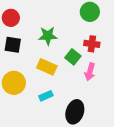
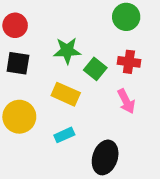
green square: (73, 57) -> (95, 69), moved
pink arrow: (90, 72) -> (126, 101), turned -42

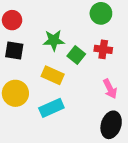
pink arrow: (126, 101) -> (110, 89), moved
cyan rectangle: (64, 135) -> (51, 108), size x1.5
black ellipse: (105, 157) -> (111, 125), moved

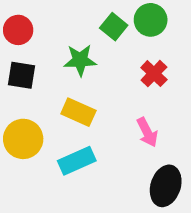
red cross: (103, 49) -> (154, 74), turned 36
green square: (76, 55) -> (114, 27), moved
pink arrow: (110, 89) -> (147, 132), moved

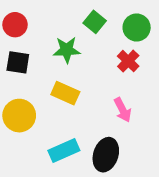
green circle: (151, 20) -> (137, 27), moved
cyan rectangle: (77, 161) -> (64, 150), moved
black ellipse: (166, 186) -> (106, 155), moved

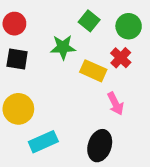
yellow rectangle: (65, 93) -> (93, 71), moved
cyan rectangle: (64, 150) -> (43, 142), moved

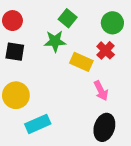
green square: (89, 21) -> (68, 18), moved
black ellipse: (100, 146) -> (104, 127), moved

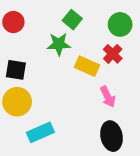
black square: (15, 52) -> (16, 70), moved
black ellipse: (104, 127) -> (111, 136), turned -30

